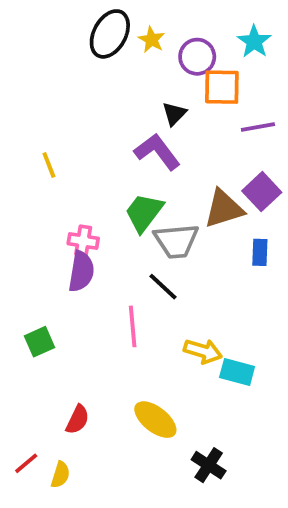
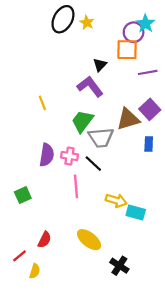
purple circle: (197, 57) -> (134, 32), moved
yellow line: (49, 165) -> (42, 103), moved
pink cross: (83, 241) -> (69, 156), moved
red line: (26, 463) -> (20, 256), moved

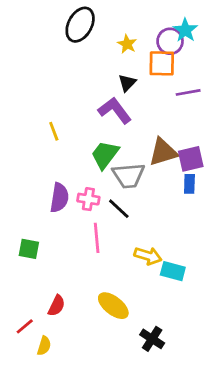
yellow star: (87, 22) -> (127, 44), moved
purple square: (150, 109) -> (191, 159), moved, turned 30
green square: (23, 195) -> (29, 249), turned 35

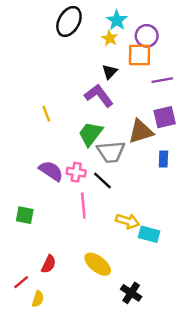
cyan star: (185, 30) -> (117, 20), moved
purple square: (191, 159) -> (165, 117), moved
purple semicircle: (59, 198) -> (51, 171), turned -65

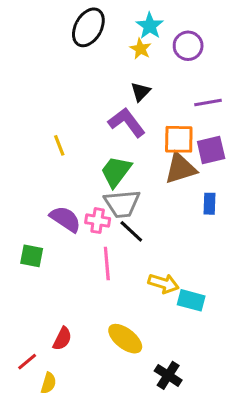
orange square: (139, 55) -> (179, 139), moved
gray trapezoid: (111, 152) -> (122, 204), moved
green square: (25, 215) -> (32, 256), moved

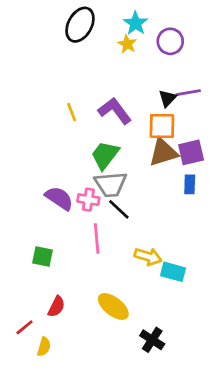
black triangle: (141, 92) -> (167, 98), moved
yellow line: (59, 145) -> (72, 112), moved
purple square: (211, 150) -> (191, 152), moved
green square: (32, 256) -> (43, 257), moved

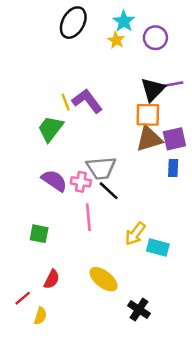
black triangle: (167, 98) -> (153, 90), size x1.5
purple L-shape: (115, 111) -> (87, 101), moved
green trapezoid: (105, 155) -> (50, 129), moved
yellow arrow: (148, 257) -> (135, 234), turned 110

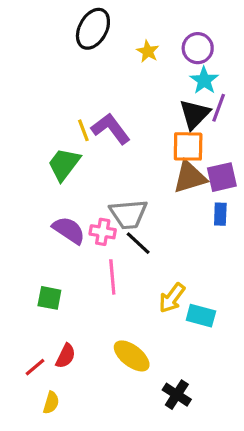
cyan star: (124, 21) -> (204, 80), moved
purple line: (172, 84) -> (219, 108), turned -60
red line: (23, 298) -> (35, 367), moved

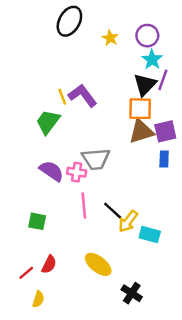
black line: (138, 243) -> (113, 210), moved

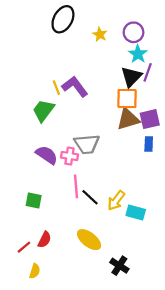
black line: (113, 210) -> (90, 197), moved

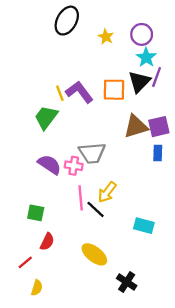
orange square: (127, 98) -> (114, 90), moved
yellow arrow: (116, 201) -> (107, 192), moved
red semicircle: (45, 240) -> (47, 242), moved

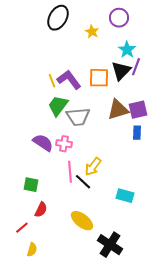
purple circle: (142, 34) -> (119, 18), moved
green trapezoid: (46, 117) -> (58, 106), moved
gray trapezoid: (92, 153) -> (78, 117), moved
black cross: (127, 282) -> (110, 245), size x1.4

